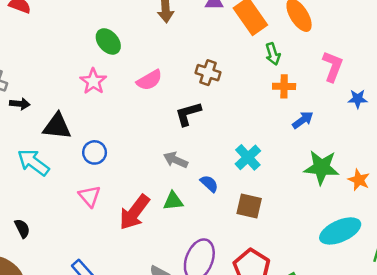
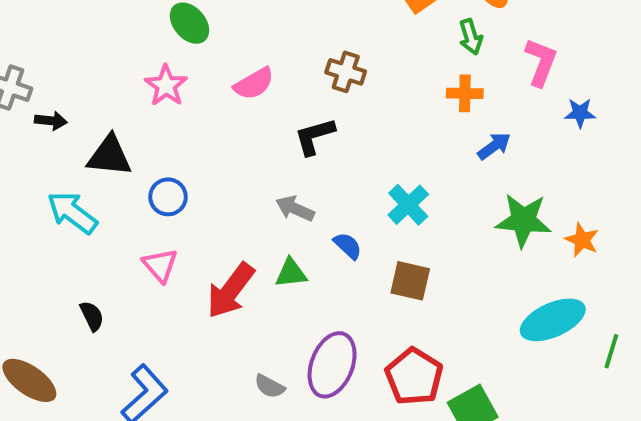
green arrow: (273, 54) -> (471, 37), moved
black semicircle: (22, 228) -> (92, 316), moved

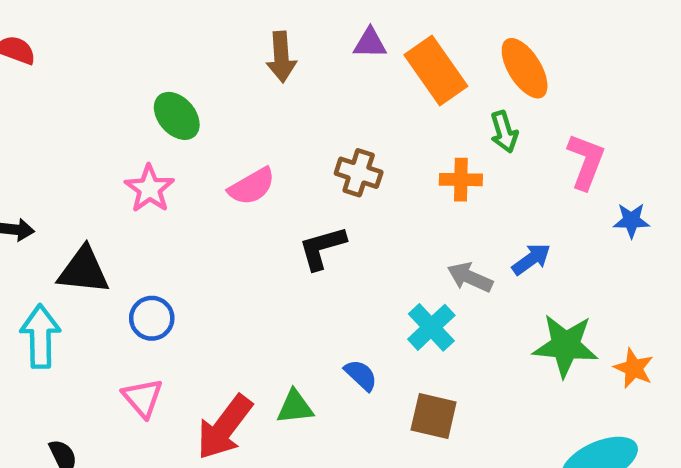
orange cross: (465, 93) -> (461, 180), moved
gray arrow: (295, 209) -> (470, 277), moved
cyan arrow: (72, 213) -> (40, 336), turned 52

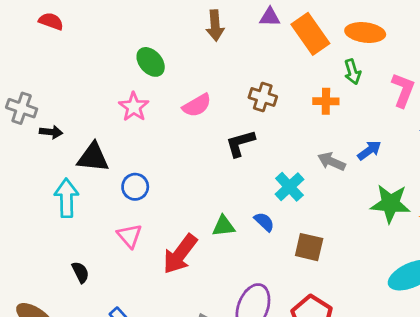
orange ellipse: (525, 68) -> (365, 32), turned -51
cyan cross: (431, 327) -> (289, 187), moved
green triangle: (295, 407) -> (224, 226), moved

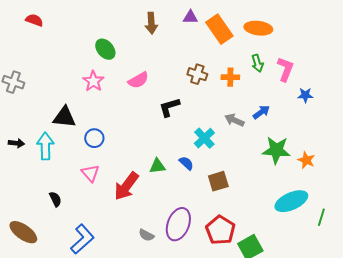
green arrow: (353, 72) -> (257, 63), moved
brown cross: (263, 97) -> (197, 74), moved
black arrow: (51, 132) -> (16, 143), moved
brown square: (309, 247) -> (218, 181), turned -30

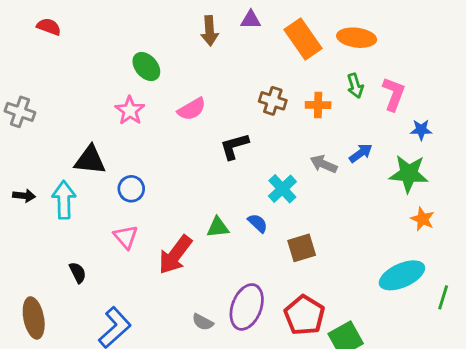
purple triangle: (190, 17) -> (251, 20), moved
green star: (276, 150) -> (409, 174), moved
brown ellipse: (23, 232) -> (34, 318), turned 44

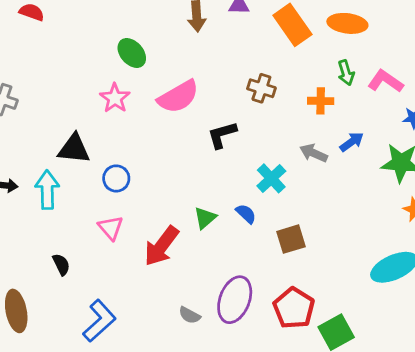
pink L-shape: (394, 94) -> (385, 81), turned -76
orange cross: (318, 105) -> (321, 101), moved
pink semicircle: (192, 109) -> (178, 97), size x1.4
green triangle: (218, 227) -> (205, 218), turned -35

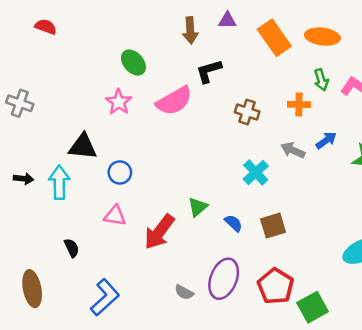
brown cross: (261, 88) -> (247, 112), moved
black L-shape: (222, 135) -> (209, 71), moved
blue semicircle: (246, 214) -> (234, 223), moved
pink triangle: (111, 228) -> (115, 216), turned -40

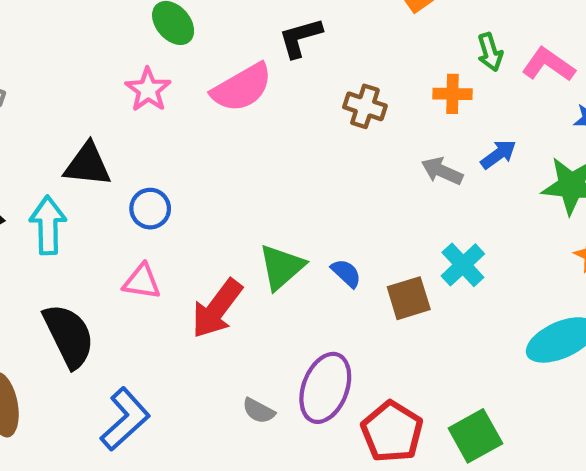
cyan cross: (256, 172) -> (463, 265), moved
green triangle: (198, 207) -> (282, 267), size x1.4
blue semicircle: (234, 223) -> (346, 273), moved
black semicircle: (72, 248) -> (69, 336), size x2.0
red pentagon: (276, 286) -> (392, 432), moved

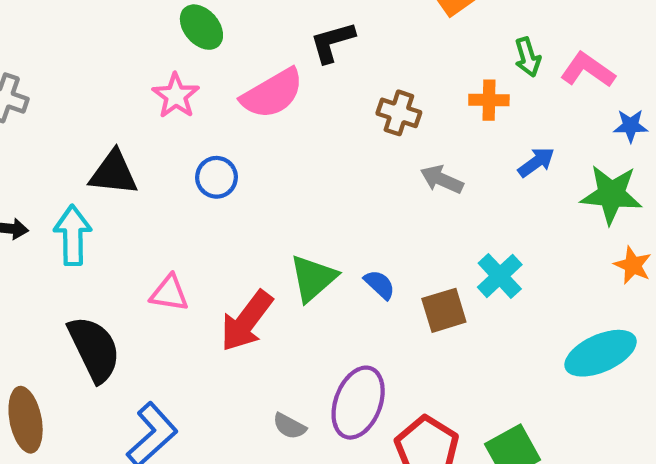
gray arrow: (442, 171) -> (442, 179), moved
blue circle: (150, 209) -> (216, 177), moved

